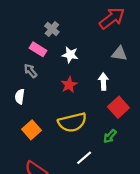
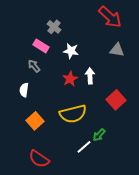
red arrow: (112, 18) -> (110, 17), turned 80
white arrow: (103, 82) -> (90, 76), moved
green arrow: (110, 136) -> (99, 135), moved

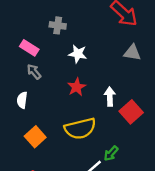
gray cross: (54, 27) -> (58, 25), turned -32
pink rectangle: (41, 46) -> (29, 48), moved
white arrow: (90, 76) -> (110, 97), moved

